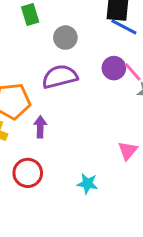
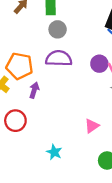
gray circle: (65, 38) -> (58, 29), moved
cyan star: (87, 184) -> (54, 152), moved

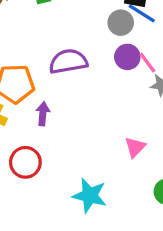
gray circle: (58, 29) -> (121, 23), moved
cyan star: (54, 152) -> (90, 195), size x1.5

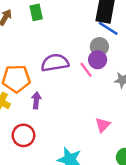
gray circle: (121, 23) -> (99, 47), moved
pink line: (147, 63) -> (86, 70), moved

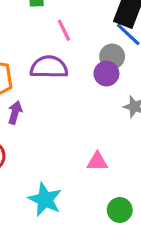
pink line: (86, 70) -> (64, 30), moved
pink triangle: (103, 125) -> (97, 161), turned 35

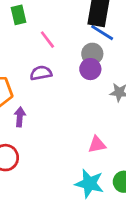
purple semicircle: (49, 67) -> (41, 73), size x0.7
cyan star: (45, 199) -> (89, 184), moved

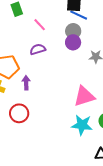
pink triangle: (97, 145) -> (84, 96), size x1.6

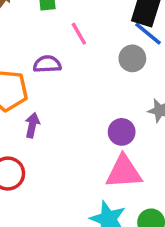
purple circle: (73, 42) -> (122, 132), moved
purple semicircle: (38, 49) -> (47, 64), moved

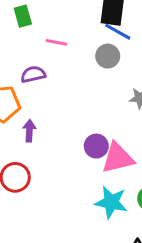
pink line: (79, 34) -> (57, 42), turned -40
purple circle: (122, 132) -> (96, 146), moved

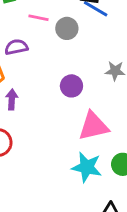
gray circle: (108, 56) -> (67, 28), moved
purple circle: (96, 146) -> (71, 86), moved

